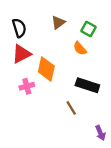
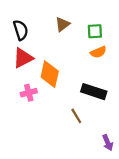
green square: (88, 29) -> (95, 31), turned -32
orange semicircle: (80, 48) -> (98, 52), moved, turned -72

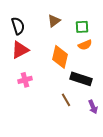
orange diamond: (50, 74) -> (60, 57), moved
purple arrow: (108, 143) -> (93, 107), moved

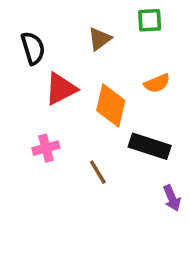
green square: (82, 27) -> (150, 20), moved
red triangle: (20, 50) -> (61, 89), moved
brown line: (66, 100) -> (98, 172), moved

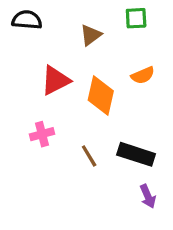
black semicircle: (33, 48) -> (27, 20), moved, turned -68
black rectangle: (150, 146) -> (136, 154), moved
purple arrow: (172, 198) -> (148, 196), moved

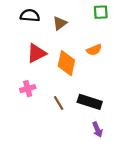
green square: (136, 18) -> (101, 12), moved
black semicircle: (27, 20) -> (30, 16), moved

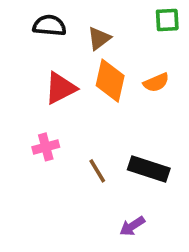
orange diamond: (66, 63) -> (110, 81), moved
purple arrow: (97, 130) -> (132, 226), moved, turned 80

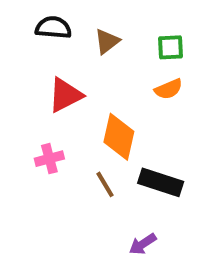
green square: (167, 20) -> (171, 47), moved
orange diamond: (110, 81) -> (119, 137), moved

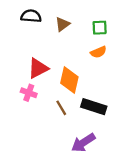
red triangle: (65, 95) -> (38, 68), moved
pink cross: (49, 159) -> (29, 93), turned 35
purple arrow: (143, 244) -> (83, 143), size x1.5

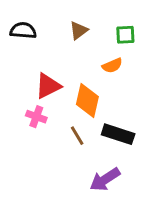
black semicircle: (31, 16) -> (23, 30), moved
orange semicircle: (98, 52) -> (112, 66), moved

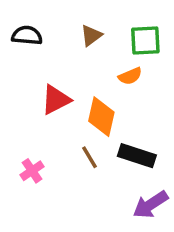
green square: (125, 35) -> (145, 41), size x1.4
pink cross: (36, 117) -> (32, 171), moved, turned 36
purple arrow: (105, 179) -> (150, 205), moved

